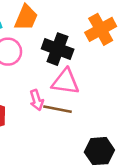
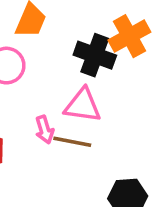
black cross: (58, 49) -> (95, 55), moved

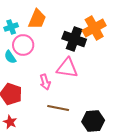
brown line: (72, 142) -> (58, 108), moved

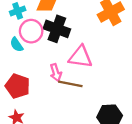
black cross: (74, 39) -> (57, 29), moved
brown line: (58, 108) -> (70, 84), moved

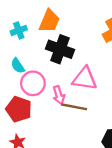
pink circle: (31, 31) -> (33, 83), moved

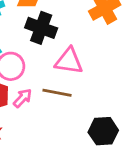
pink arrow: (59, 95) -> (23, 98), moved, turned -120

